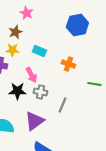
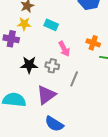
orange cross: (68, 64) -> (93, 43), moved
pink arrow: (31, 75) -> (64, 49), moved

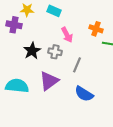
black star: (29, 65) -> (32, 51), turned -30
blue semicircle: (54, 124) -> (84, 94), moved

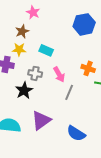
gray cross: (55, 52) -> (35, 73), moved
gray line: (77, 65) -> (69, 92), moved

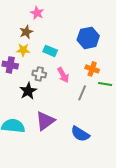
blue hexagon: (84, 24) -> (88, 38), moved
gray line: (69, 92) -> (82, 93), moved

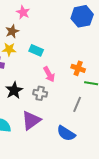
blue hexagon: (88, 38) -> (82, 16), moved
gray cross: (39, 74) -> (40, 93), moved
gray line: (82, 93) -> (77, 104), moved

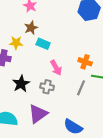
brown star: (12, 31) -> (31, 28), moved
gray line: (77, 104) -> (81, 88), moved

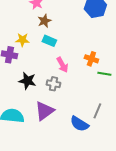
brown star: (31, 28) -> (44, 21), moved
black star: (21, 84) -> (27, 81), turned -30
gray line: (81, 88) -> (97, 111), moved

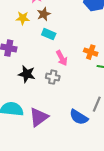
yellow star: (22, 40) -> (23, 18), moved
purple triangle: (44, 111) -> (39, 117), moved

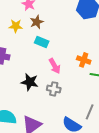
black star: (27, 74) -> (30, 82), moved
gray cross: (53, 77) -> (54, 89), moved

